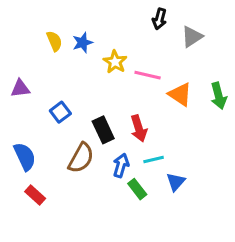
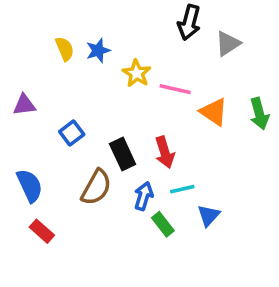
black arrow: (159, 19) -> (189, 22), size x1.4

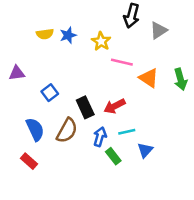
yellow semicircle: (65, 49) -> (45, 34), turned 105
yellow star: (137, 73) -> (101, 41), moved
red arrow: (165, 152) -> (115, 106), turned 80
blue semicircle: (30, 186) -> (35, 129), moved

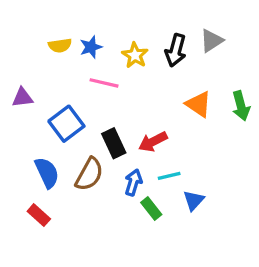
black arrow: (132, 16) -> (176, 50), moved
pink line: (122, 62) -> (104, 83), moved
blue square: (50, 93) -> (66, 124), size x1.5

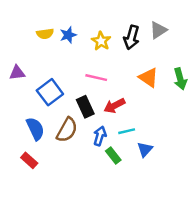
pink line: (104, 83) -> (96, 78), moved

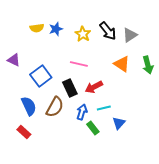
gray triangle: (158, 30) -> (130, 35), moved
black arrow: (132, 37) -> (108, 31), turned -54
purple triangle: (17, 73) -> (14, 60), turned 32

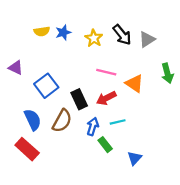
pink line: (79, 64) -> (106, 72), moved
orange triangle: (122, 64) -> (135, 83), moved
blue triangle: (119, 123) -> (135, 158), moved
red rectangle: (24, 132) -> (27, 149), size x1.5

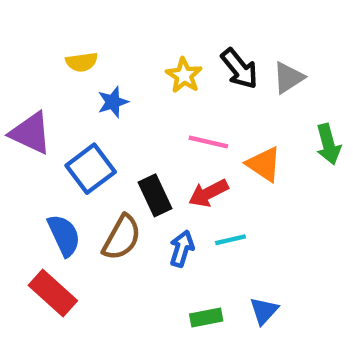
blue star: (63, 33) -> (113, 102), moved
purple triangle: (16, 68) -> (31, 133), size x1.5
green rectangle: (105, 145) -> (206, 318), moved, turned -63

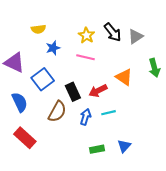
pink line: (208, 142) -> (85, 57), moved
blue semicircle: (64, 235) -> (20, 102), moved

